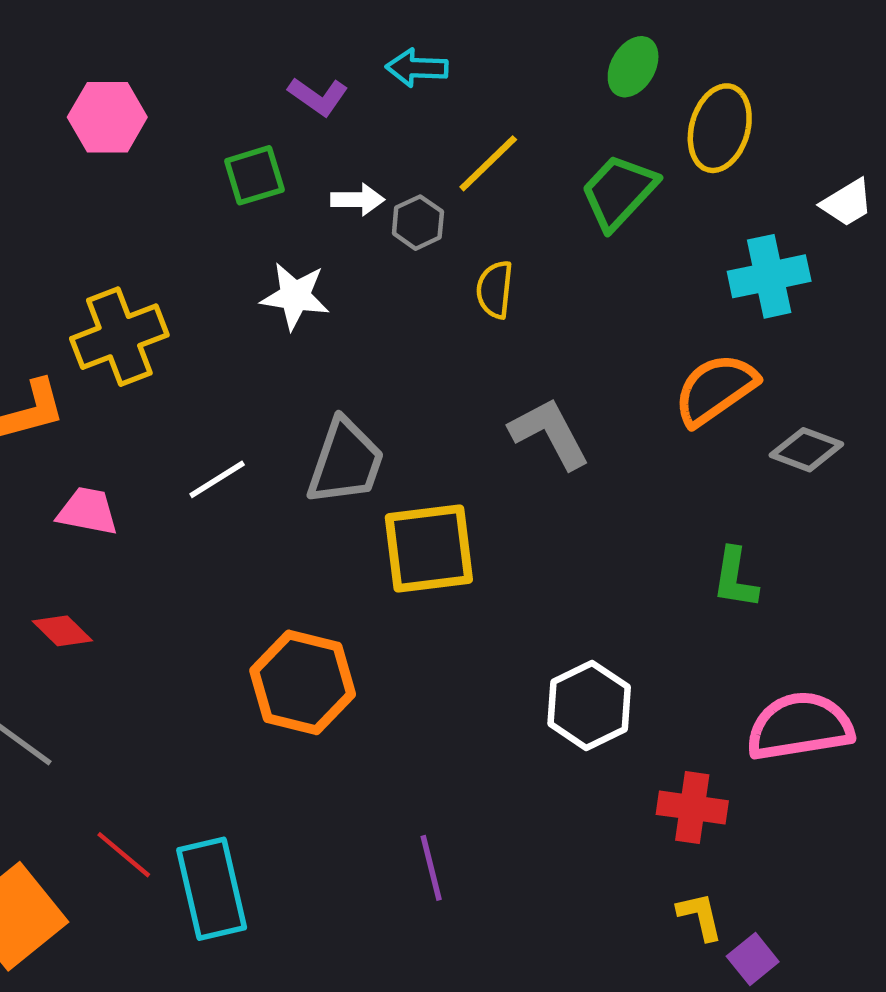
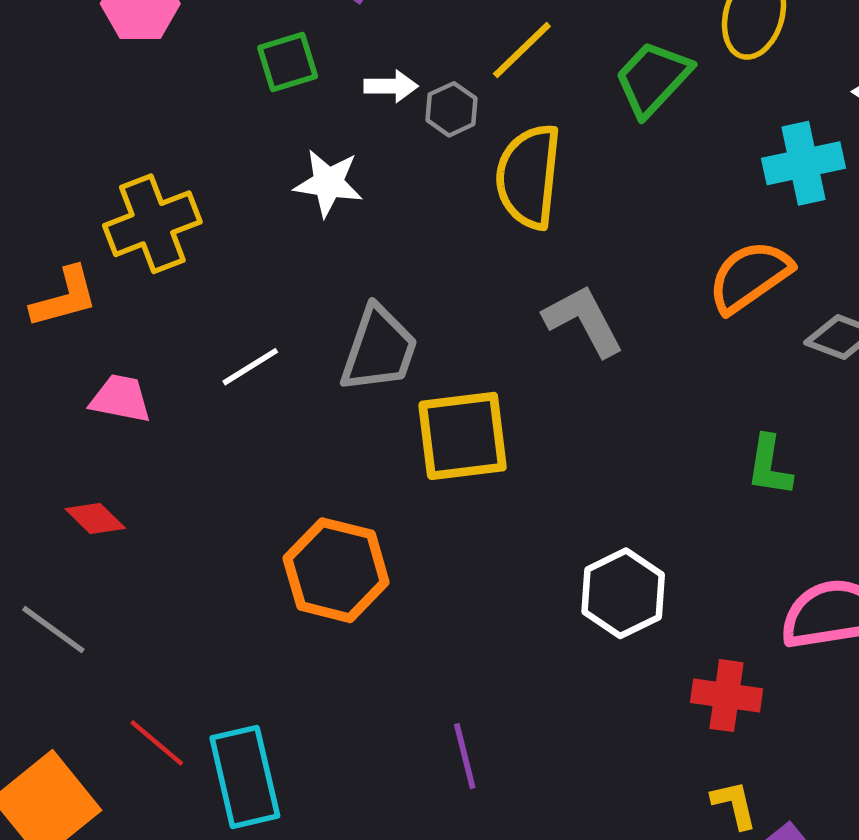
yellow semicircle: (495, 290) -> (529, 176), size x1.8

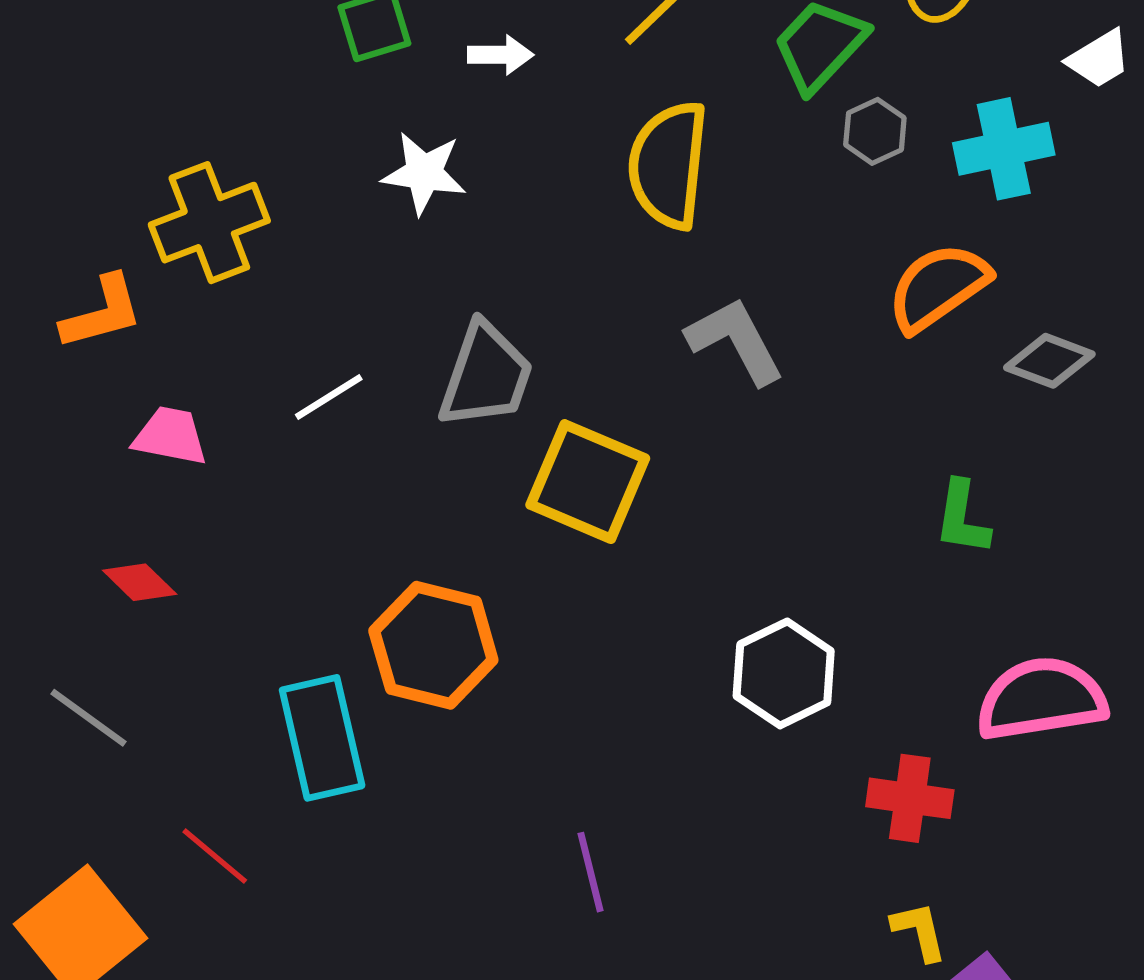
gray hexagon: (452, 109) -> (875, 131), moved
yellow square: (463, 436) -> (588, 482), turned 30
cyan rectangle: (245, 777) -> (322, 738), moved

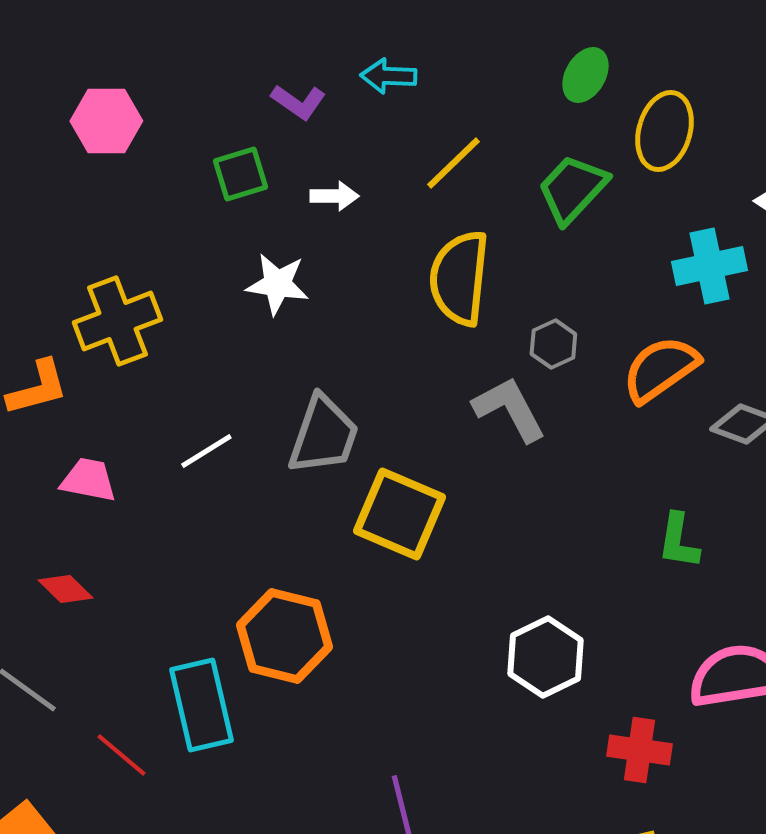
gray hexagon: (875, 131) -> (553, 344), moved
red line: (215, 856) -> (121, 755), moved

